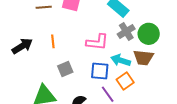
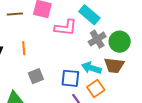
pink L-shape: (97, 42) -> (66, 28), moved

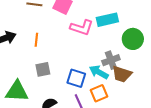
cyan rectangle: (89, 15) -> (107, 20), turned -65
gray cross: (97, 39) -> (111, 60), moved
green circle: (120, 42) -> (133, 39), moved

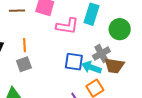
cyan rectangle: (107, 20) -> (91, 14), turned -50
gray square: (43, 69) -> (24, 64), moved
blue square: (76, 78) -> (74, 62), moved

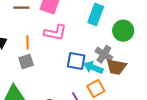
pink L-shape: (67, 26) -> (55, 33), moved
gray cross: (101, 54) -> (104, 54), turned -30

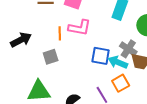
orange line: (28, 42) -> (60, 33), moved

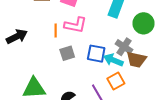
gray square: (51, 57) -> (67, 53), moved

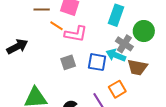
orange line: (56, 31) -> (56, 26), moved, turned -56
gray cross: (124, 47) -> (124, 44), moved
cyan arrow: (113, 60) -> (116, 55), moved

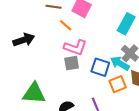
pink L-shape: (76, 34) -> (75, 47), moved
orange square: (117, 89) -> (118, 84), moved

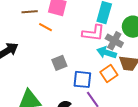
pink L-shape: (75, 47) -> (93, 33), moved
blue square: (100, 67) -> (82, 79), moved

